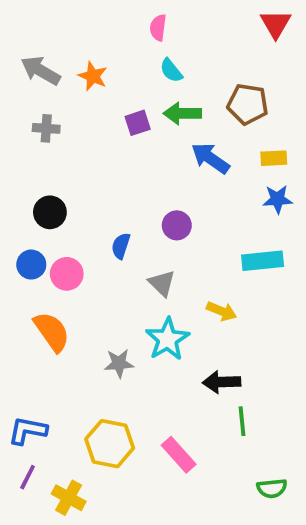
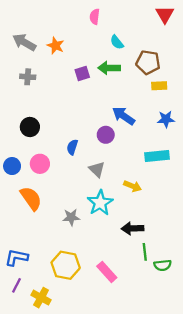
cyan semicircle: (171, 71) -> (117, 42), moved
blue arrow: (210, 158) -> (124, 116), moved
yellow rectangle: (274, 158) -> (159, 86), moved
blue circle: (31, 265) -> (12, 166), moved
green semicircle: (272, 488) -> (163, 265), moved

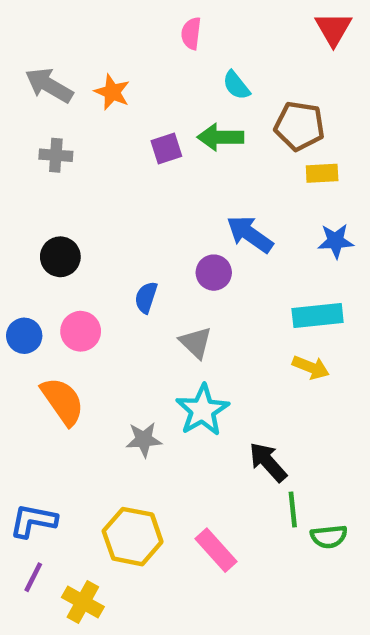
yellow arrow: (132, 186) -> (311, 367), moved
black arrow: (132, 228) -> (268, 462), turned 50

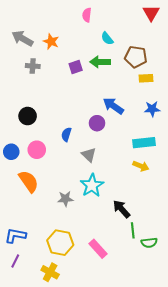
gray cross: (56, 155) -> (33, 66), moved
yellow cross: (83, 602) -> (50, 272), moved

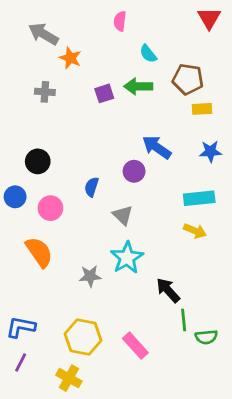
gray arrow: (22, 38) -> (43, 34), moved
blue circle: (11, 152) -> (15, 197), moved

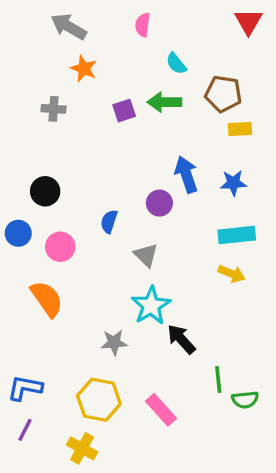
gray arrow: (43, 34) -> (69, 27), moved
blue arrow: (157, 147) -> (186, 174), turned 36
blue star: (211, 151) -> (233, 183), moved
gray star: (90, 276) -> (114, 343), moved
black arrow: (168, 290) -> (181, 339), moved

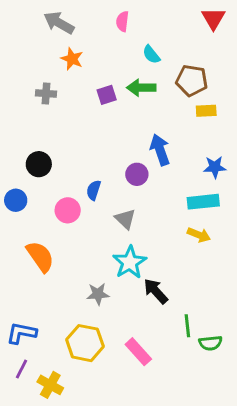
blue star: (233, 183) -> (215, 167), moved
pink circle: (60, 247) -> (68, 210), moved
yellow cross: (82, 448) -> (50, 385), moved

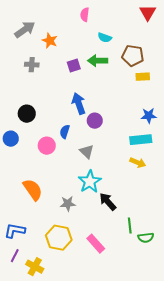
gray arrow: (59, 23) -> (25, 30), moved, turned 115
cyan semicircle: (151, 55) -> (105, 38), turned -32
blue arrow: (160, 150) -> (79, 104), moved
orange semicircle: (40, 257) -> (33, 190), moved

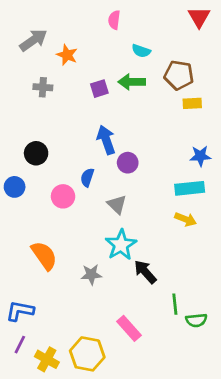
yellow hexagon: (59, 238) -> (87, 354), moved

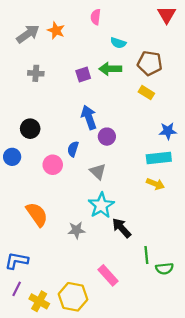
orange star: (67, 55) -> (56, 30), moved
yellow rectangle: (192, 103) -> (146, 93), moved, turned 35

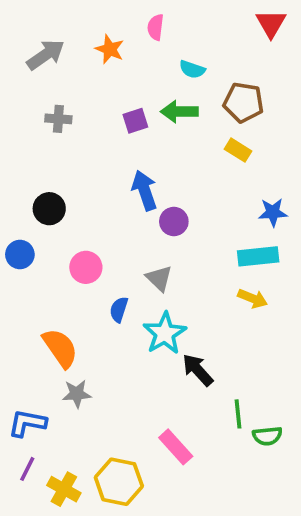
orange star: (56, 30) -> (110, 49), moved
blue semicircle: (73, 149) -> (119, 309), moved
gray star: (76, 230) -> (77, 394), moved

